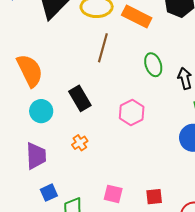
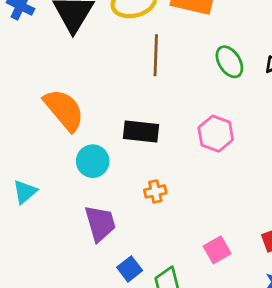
black rectangle: (80, 98) -> (141, 131), turned -40
orange cross: (80, 143) -> (155, 191), turned 35
pink square: (113, 194) -> (217, 250), turned -30

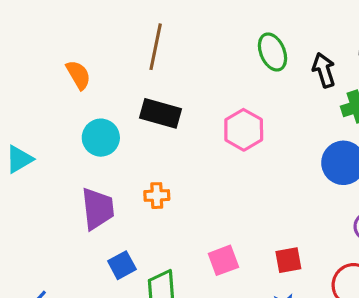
brown line: (156, 55) -> (156, 47), moved
orange semicircle: (64, 110) -> (78, 75), size x0.6
orange cross: (155, 191) -> (157, 196), moved

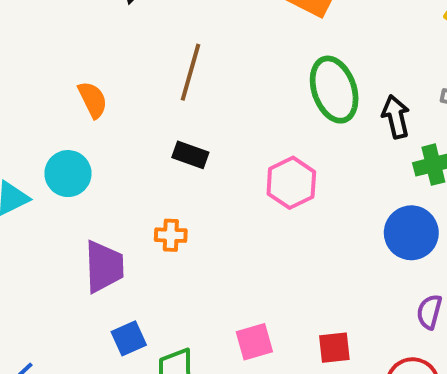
green ellipse: (272, 52) -> (334, 90), size x1.4
black rectangle: (160, 113) -> (190, 155), size x0.7
cyan circle: (101, 138) -> (68, 174), moved
orange cross: (157, 196) -> (171, 235), moved

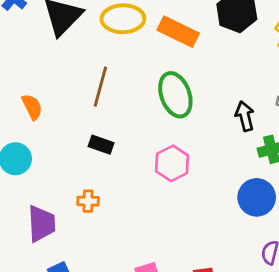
green ellipse: (334, 90) -> (175, 95), moved

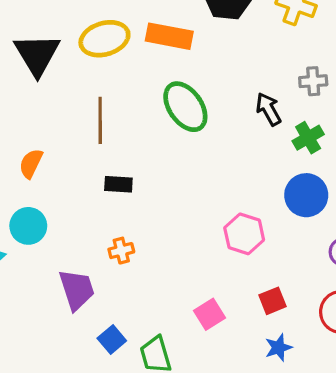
orange semicircle: (32, 107) -> (31, 163), turned -112
pink hexagon: (172, 163) -> (244, 234), moved

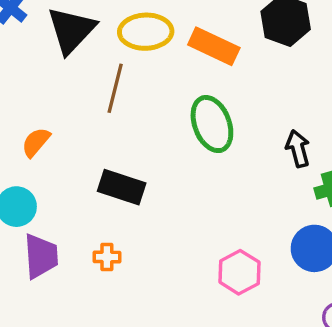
brown line: (100, 120) -> (115, 88), moved
black rectangle: (118, 184) -> (122, 187), size x1.5
purple trapezoid: (77, 290) -> (41, 256), moved

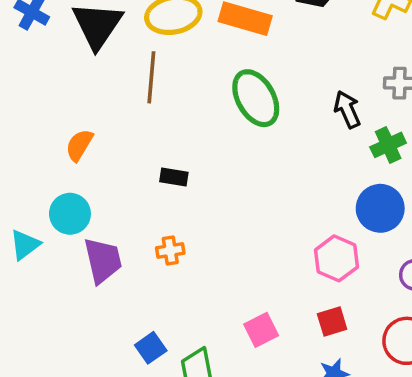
black rectangle: (122, 187) -> (174, 177), size x0.6
pink hexagon: (239, 272) -> (336, 258), moved

